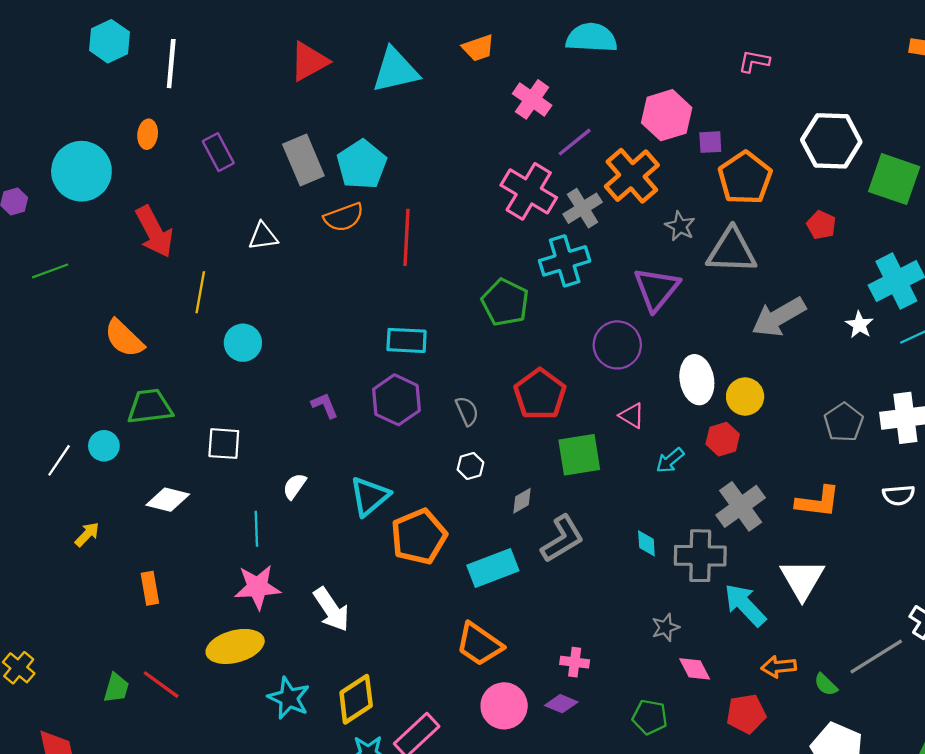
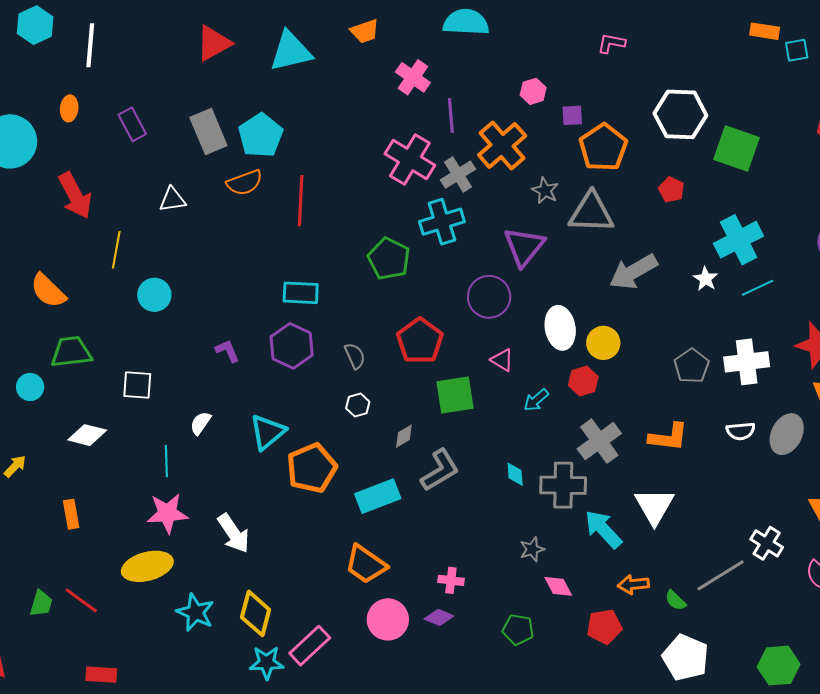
pink hexagon: (667, 115) -> (533, 91), size x0.6
purple line: (575, 142) -> (451, 115), turned -56
yellow diamond: (356, 699) -> (256, 613), turned -42

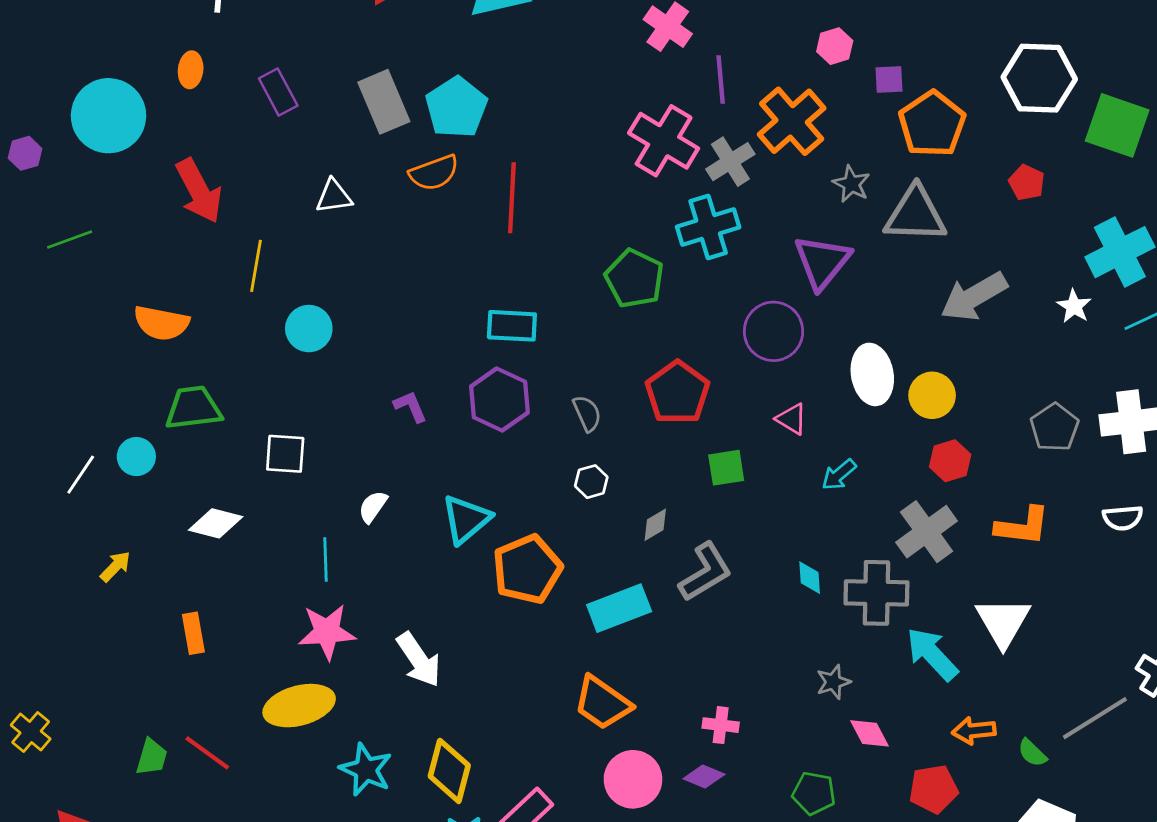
orange semicircle: (48, 291) -> (161, 323), turned -33
red hexagon: (583, 381) -> (950, 461), moved
green square: (455, 395) -> (726, 468), size x0.7

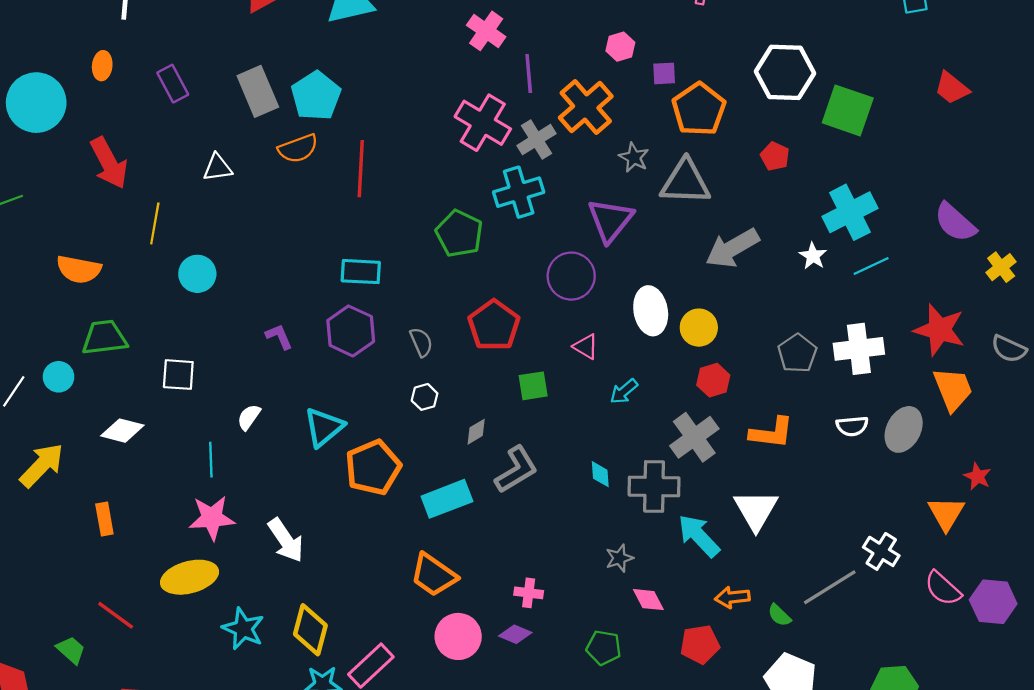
yellow arrow: (115, 566) -> (42, 465), size x1.8
green trapezoid: (152, 757) -> (71, 650), moved, turned -64

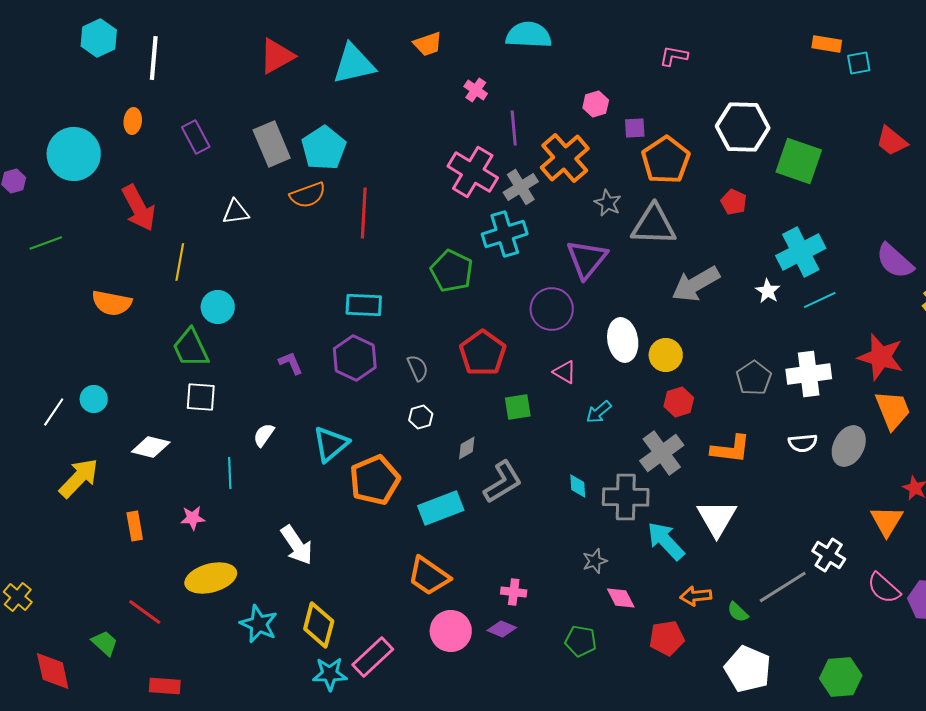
pink cross: (486, 31) -> (476, 90), size x0.7
green trapezoid: (104, 338) -> (191, 348), moved, turned -108
pink star: (212, 518) -> (193, 518), moved, size x0.6

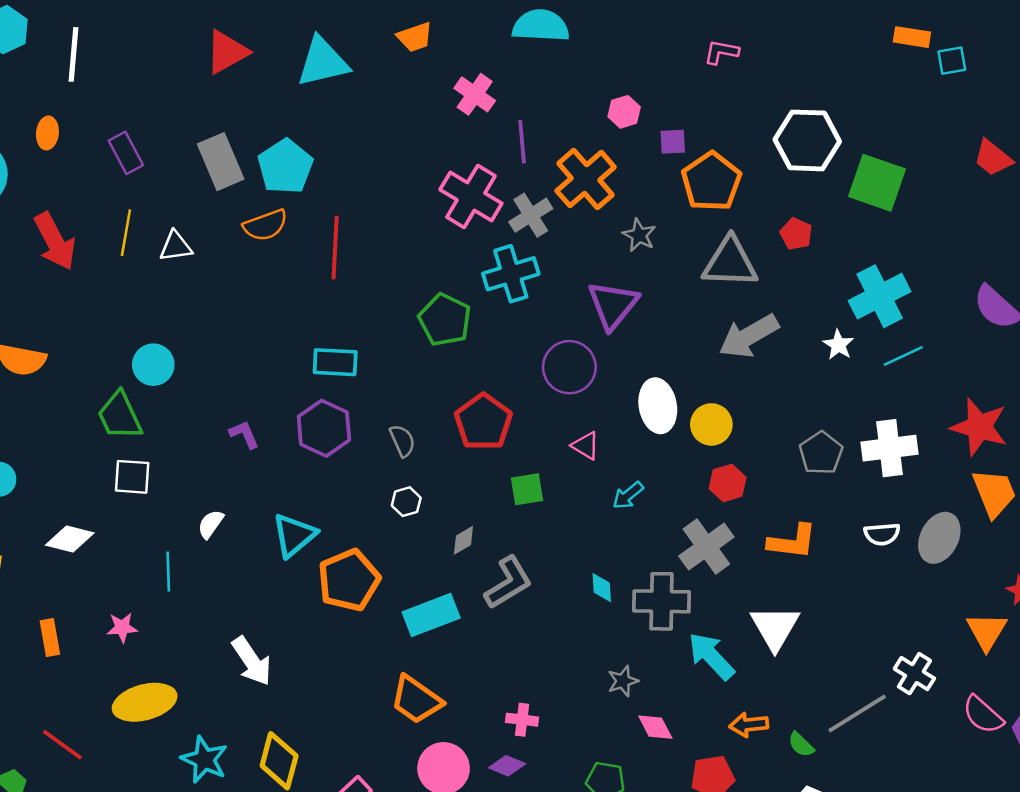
pink cross: (476, 90) -> (475, 94), size x1.4
gray triangle: (654, 225) -> (730, 263), moved
yellow line: (180, 262) -> (126, 233), moved

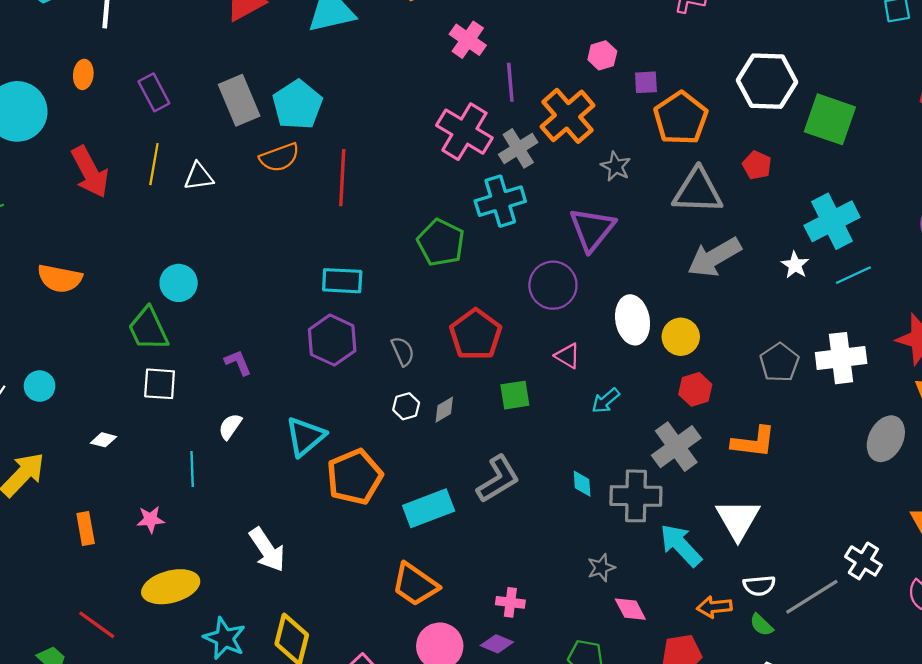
purple L-shape: (244, 434) -> (238, 363), moved
white semicircle: (882, 534) -> (759, 586), moved
white diamond: (70, 539) -> (103, 440), size x0.6
gray diamond: (463, 540) -> (444, 410), moved

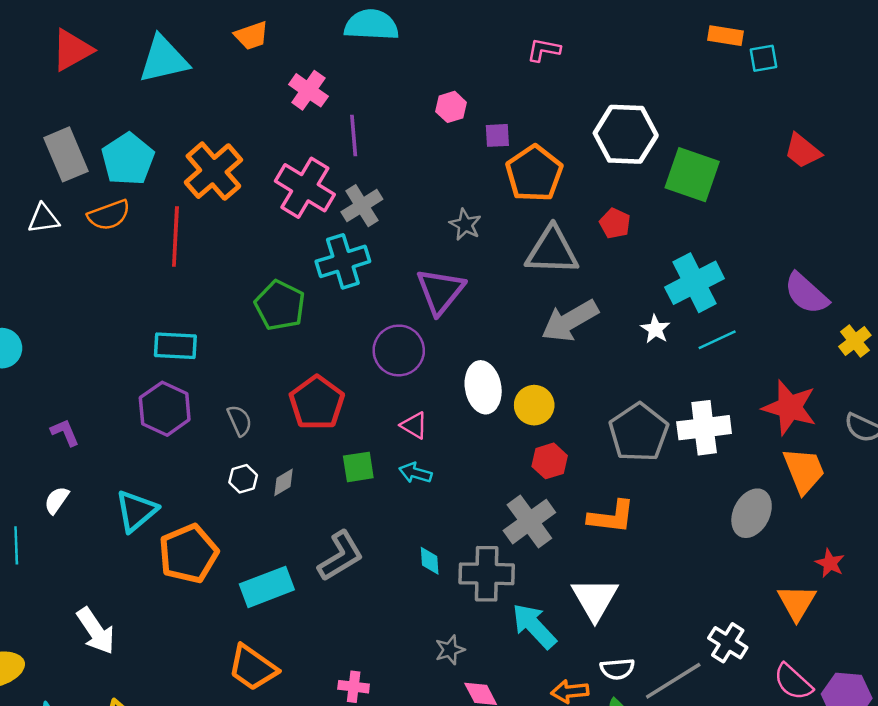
orange cross: (568, 116) -> (213, 171), moved
white triangle: (199, 176) -> (44, 219), moved
gray pentagon: (779, 363) -> (639, 432), size x1.4
cyan arrow: (606, 401) -> (415, 473), moved, turned 56

